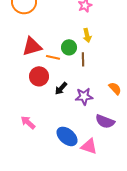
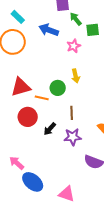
brown line: (83, 59) -> (72, 113), moved
blue ellipse: (67, 136) -> (33, 182), moved
pink triangle: (89, 146) -> (67, 194), moved

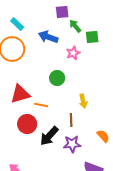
yellow arrow: (76, 76) -> (83, 101), moved
green circle: (58, 88) -> (57, 78), moved
black arrow: (50, 129) -> (49, 136), size x1.5

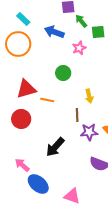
red circle: (27, 124) -> (21, 119), moved
black arrow: (49, 136) -> (55, 147), moved
purple star: (72, 144) -> (89, 132), moved

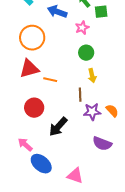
orange circle: (18, 44) -> (32, 38), moved
green circle: (63, 73) -> (86, 53), moved
red circle: (21, 119) -> (34, 108), moved

